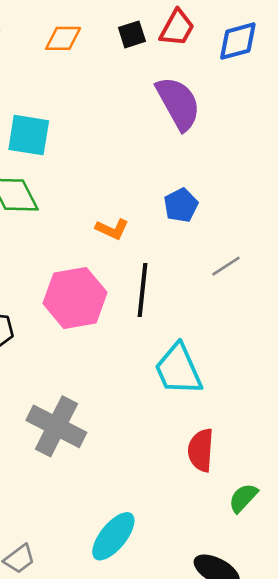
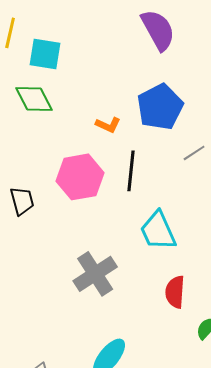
blue pentagon: (181, 205) -> (160, 107), size x1.8
gray cross: (56, 426) -> (95, 274), moved, turned 30

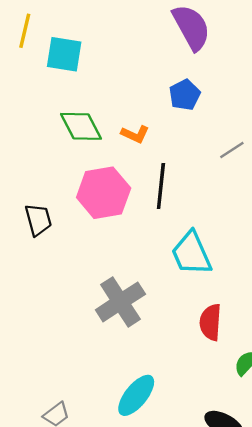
green diamond: (34, 99) -> (81, 126), moved
blue pentagon: (160, 107) -> (185, 95), moved, size x0.6
gray line: (194, 153) -> (232, 150), moved

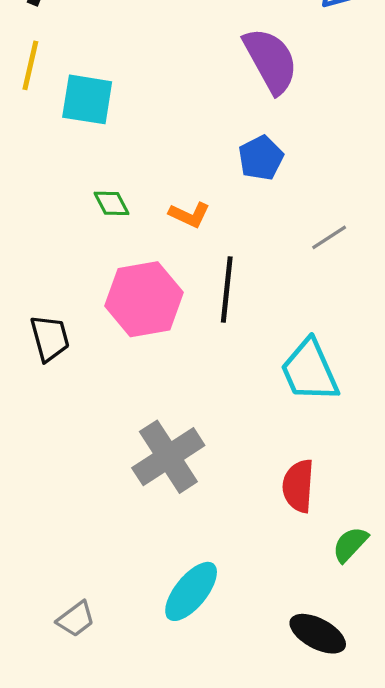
green diamond: (81, 126) -> (112, 203), size x0.6
cyan trapezoid: (191, 254) -> (310, 371), moved

